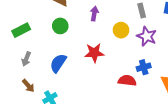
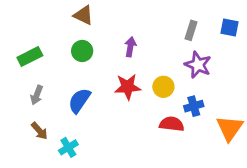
gray rectangle: (142, 11) -> (191, 30), turned 32
purple arrow: (94, 14) -> (130, 47), moved
yellow circle: (121, 30) -> (163, 87), moved

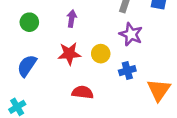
red semicircle: (172, 124) -> (83, 92), moved

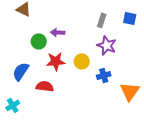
purple arrow: (72, 19) -> (58, 32), turned -96
green circle: (29, 22) -> (39, 41), moved
red semicircle: (83, 92) -> (45, 86), moved

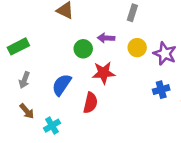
gray rectangle: (102, 20) -> (132, 13), moved
yellow circle: (82, 61) -> (137, 48), moved
red semicircle: (45, 86) -> (90, 103), turned 96

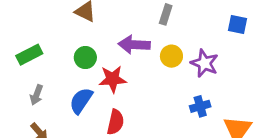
purple arrow: (106, 38) -> (134, 45), size x1.5
green circle: (83, 49) -> (85, 58), moved
red star: (104, 73) -> (113, 79), moved

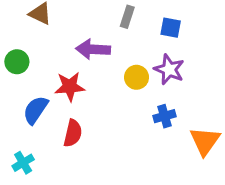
blue square: (238, 24) -> (171, 28), moved
yellow circle: (171, 56) -> (137, 77), moved
green circle: (85, 58) -> (17, 62), moved

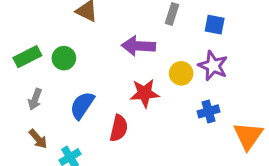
red star: (70, 87) -> (145, 93), moved

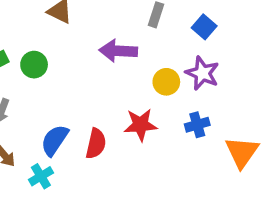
blue square: (215, 25) -> (204, 27), turned 30
red star: (145, 93) -> (141, 125), moved
blue semicircle: (82, 105) -> (55, 140), moved

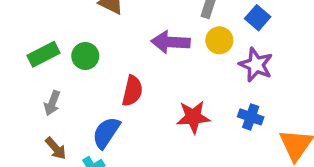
yellow circle: (166, 82) -> (219, 40), moved
blue cross: (197, 125) -> (251, 117), turned 35
red semicircle: (96, 144) -> (132, 91), moved

